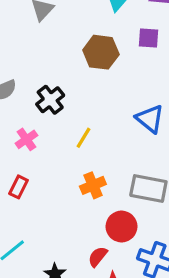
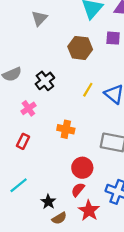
yellow line: (83, 138) -> (88, 90), moved
orange cross: (93, 185) -> (66, 129), moved, turned 35
red circle: (121, 227) -> (82, 168), moved

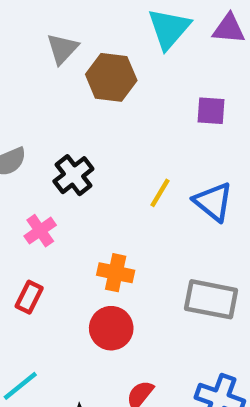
purple square: (113, 38) -> (211, 111), moved
brown hexagon: (80, 48) -> (111, 77), moved
red circle: (82, 168) -> (111, 328), moved

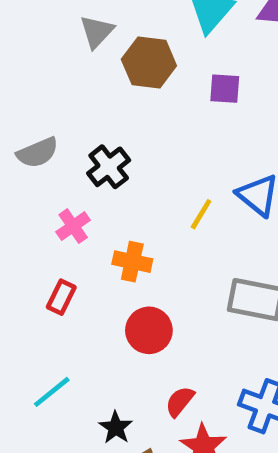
purple square: (211, 111) -> (225, 89), moved
yellow line: (160, 193) -> (201, 214), moved
orange cross: (116, 273) -> (132, 262), moved

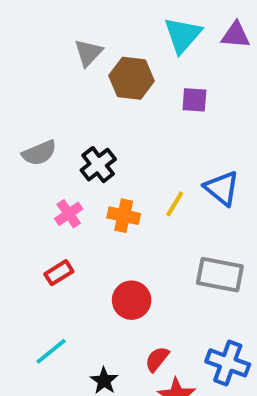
orange cross: (132, 262) -> (124, 216), moved
red rectangle: (61, 297) -> (59, 273), turned 32

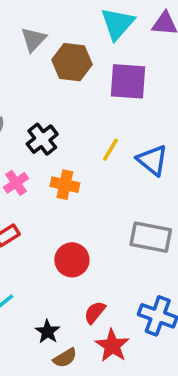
purple square: (194, 100) -> (128, 81), size x1.6
yellow line: (175, 204) -> (110, 150), moved

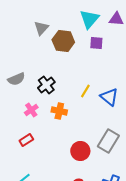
purple square: (128, 81) -> (96, 43), moved, size x0.6
gray rectangle: (151, 237) -> (108, 141), turned -70
red circle: (72, 260) -> (80, 151), moved

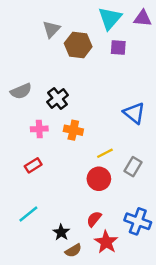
yellow line: (85, 91) -> (105, 153), moved, turned 32
pink cross: (31, 110) -> (39, 129), turned 32
gray rectangle: (108, 141) -> (133, 167), size x0.7

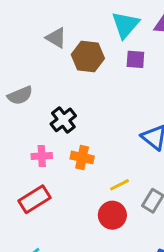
gray triangle: (51, 29) -> (56, 38), turned -42
gray semicircle: (21, 91) -> (20, 95), moved
red rectangle: (33, 165) -> (35, 199), size x1.5

